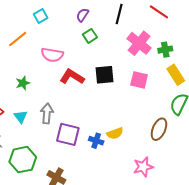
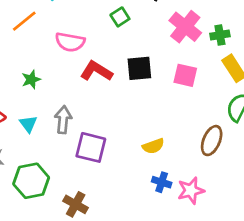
blue cross: (96, 141) -> (162, 182), moved

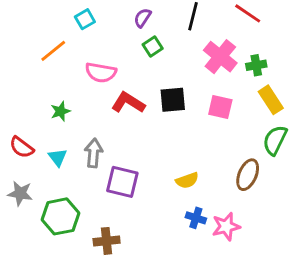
brown cross: (76, 204) -> (107, 241), turned -35

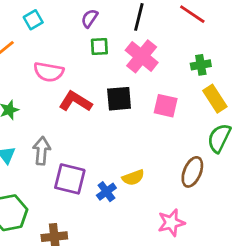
green square: (153, 47) -> (99, 47), turned 30
pink cross: (220, 57) -> (142, 56), moved
blue cross: (196, 218) -> (106, 192), moved, turned 36

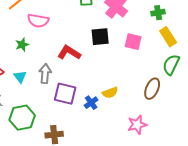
pink semicircle: (49, 72) -> (38, 21), moved
red L-shape: (75, 101) -> (69, 53), moved

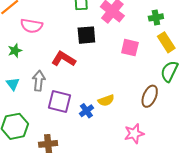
black square: (100, 37) -> (86, 35), moved

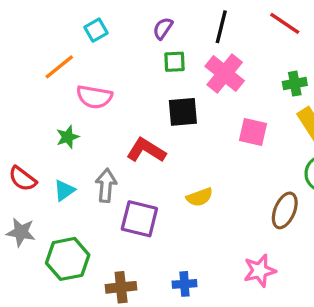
cyan triangle: (13, 84) -> (64, 190), turned 32
yellow semicircle: (106, 100) -> (200, 197), moved
blue cross: (86, 111) -> (185, 284), moved, turned 32

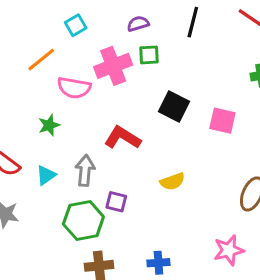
purple semicircle: (163, 28) -> (138, 24), turned 40
pink cross: (225, 73) -> (113, 66), moved, turned 30
black square: (183, 112) -> (174, 106), moved, turned 32
purple square: (139, 219) -> (116, 202), size x0.6
green hexagon: (68, 259) -> (83, 221), moved

